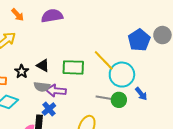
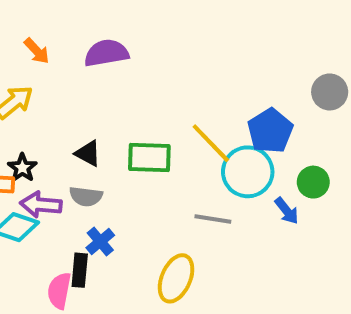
blue pentagon: (139, 40) -> (270, 131), moved
black star: (22, 72) -> (22, 168), moved
purple arrow: (56, 91) -> (41, 205), moved
green circle: (119, 100) -> (313, 182), moved

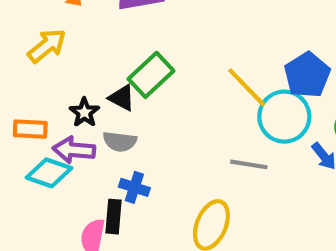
green rectangle: (149, 158) -> (151, 75), moved, turned -45
black star: (22, 168) -> (84, 112), moved
blue cross: (100, 241) -> (134, 187), turned -32

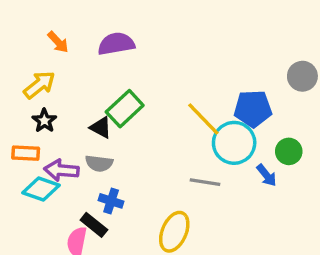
blue pentagon: (307, 75) -> (253, 109), turned 30
black star: (84, 112) -> (44, 121), moved
black rectangle: (114, 217) -> (94, 225), turned -56

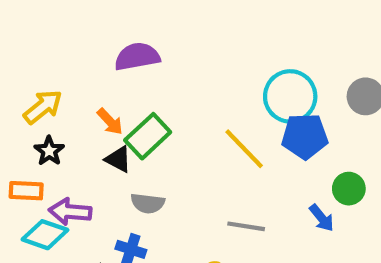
orange arrow: (58, 42) -> (110, 122), moved
cyan circle: (234, 143) -> (290, 96), moved
gray semicircle: (99, 163) -> (148, 203), moved

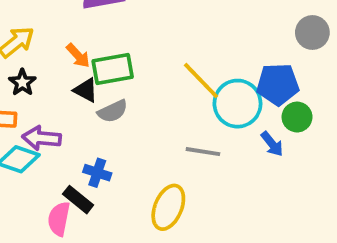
cyan circle: (290, 96) -> (237, 104), moved
green rectangle: (148, 136) -> (113, 69), turned 33
blue pentagon: (305, 136) -> (278, 84), moved
gray semicircle: (148, 203) -> (113, 111), moved, turned -32

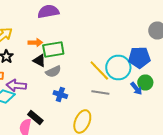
orange arrow: (78, 56) -> (35, 42), turned -48
yellow line: (201, 81) -> (99, 70), moved
green circle: (297, 117) -> (145, 82), moved
blue cross: (97, 173) -> (60, 94), moved

